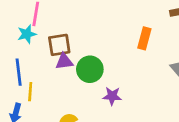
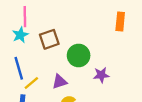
purple triangle: (64, 61) -> (60, 82), moved
yellow line: (30, 92) -> (31, 83), turned 56

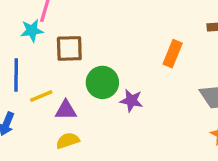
purple star: (101, 75) -> (131, 101), moved
yellow line: (31, 83) -> (41, 96), moved

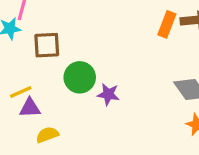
orange rectangle: (173, 54) -> (167, 24), moved
purple triangle: (66, 110) -> (30, 108), moved

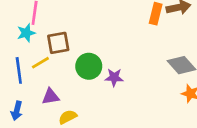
yellow line: (21, 92) -> (40, 63), moved

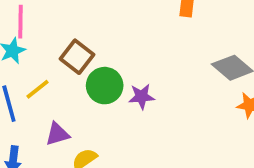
brown square: (58, 43) -> (77, 57), moved, turned -35

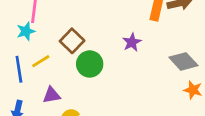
purple star: (142, 97) -> (132, 42), moved, turned -30

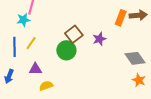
brown square: (72, 41) -> (74, 34), moved
yellow line: (41, 61) -> (31, 43), turned -32

